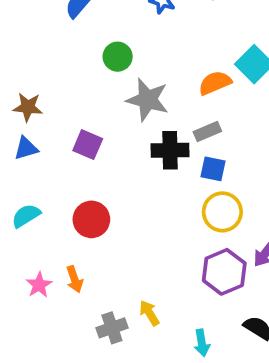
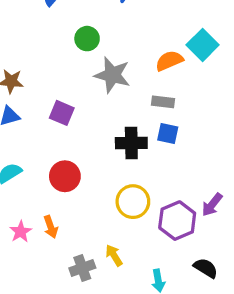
gray rectangle: (207, 131) -> (163, 102), turned 30
black cross: (170, 150) -> (131, 143), moved
yellow circle: (222, 212) -> (133, 202), moved

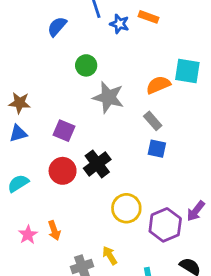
cyan square: (203, 45) -> (187, 71), turned -36
gray rectangle: (163, 102) -> (153, 121), turned 42
black cross: (131, 143) -> (97, 164), moved, turned -36
red circle: (65, 176) -> (63, 171), moved

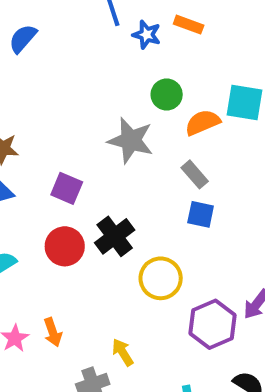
blue semicircle: (57, 27) -> (23, 39), moved
green circle: (86, 65) -> (167, 95), moved
yellow circle: (126, 208) -> (161, 278), moved
yellow arrow: (110, 255) -> (123, 352), moved

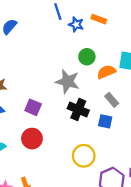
gray rectangle: (195, 174) -> (112, 100), moved
black cross: (115, 236) -> (78, 109), moved, turned -30

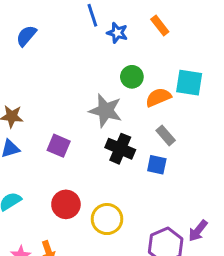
orange rectangle: (99, 19) -> (160, 25), moved, turned 32
red circle: (32, 139) -> (66, 204), moved
yellow circle: (84, 156) -> (107, 219), moved

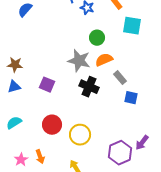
cyan square: (189, 83) -> (132, 26), moved
orange semicircle: (158, 97) -> (104, 60), moved
blue square: (157, 165) -> (131, 98), moved

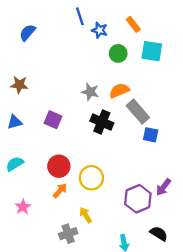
green circle: (97, 38) -> (118, 53), moved
gray star: (79, 61) -> (90, 92), size x0.7
brown star: (15, 65) -> (19, 85), moved
gray rectangle: (120, 78) -> (138, 112), size x1.5
orange arrow: (40, 157) -> (60, 191), moved, turned -120

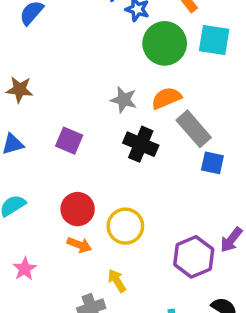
green circle: (118, 53) -> (165, 43), size x1.6
orange arrow: (60, 191) -> (79, 245), turned 70

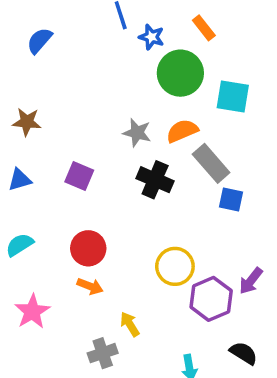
cyan square: (214, 40) -> (233, 97), moved
yellow circle: (125, 226) -> (175, 266), moved
pink star: (25, 269) -> (32, 312), size x1.4

